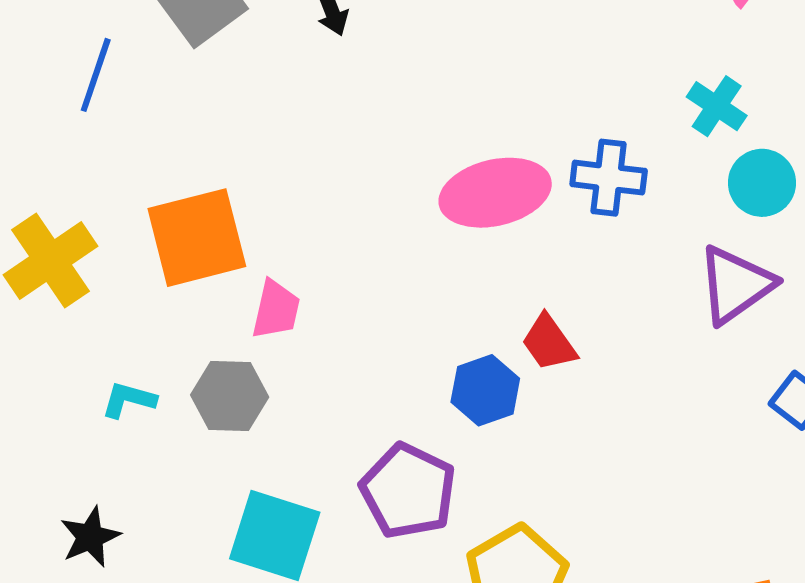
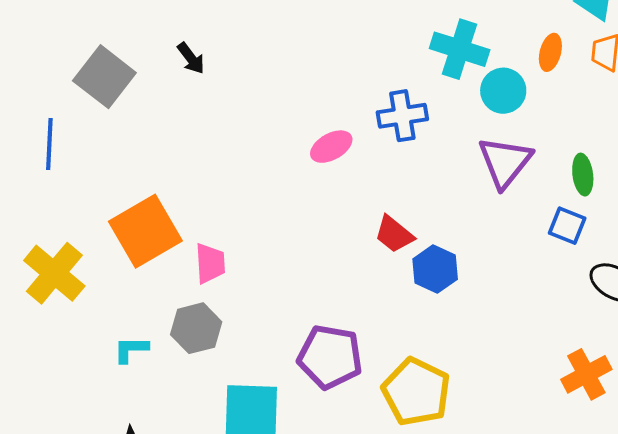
cyan cross: (717, 106) -> (460, 49), size x1.4
pink ellipse: (495, 193) -> (331, 147), size x0.6
blue hexagon: (485, 390) -> (435, 269), moved

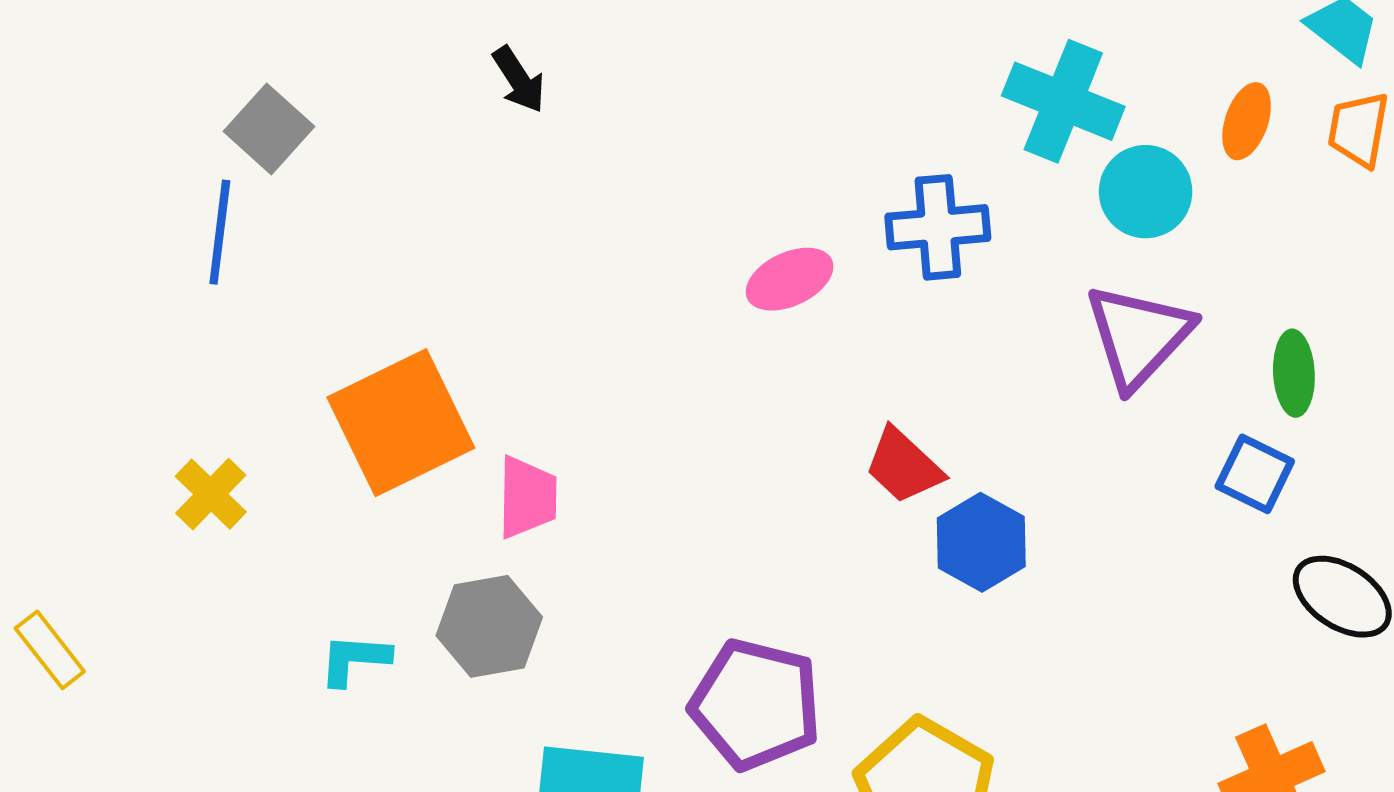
gray square: (104, 77) -> (269, 129), moved, size x0.7
yellow cross: (54, 273) -> (211, 494), size x0.6

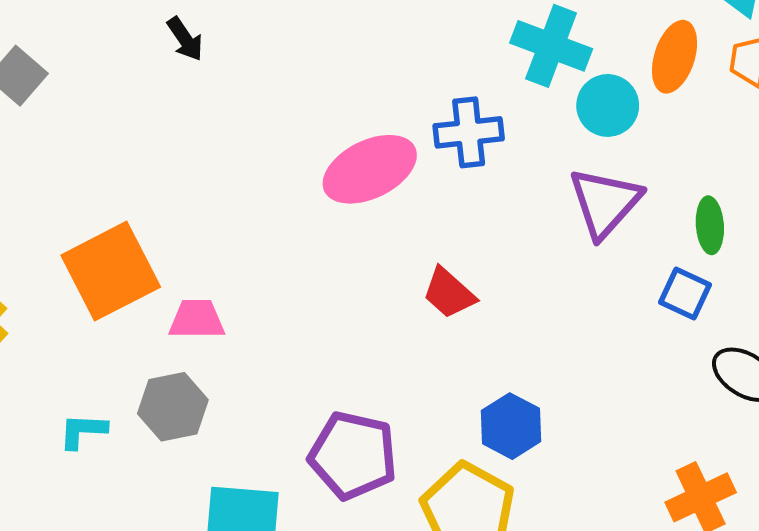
orange ellipse: (1247, 121) -> (675, 57), size x1.4
pink ellipse: (790, 279) -> (370, 169), size x1.6
pink trapezoid: (527, 497) -> (197, 319), turned -90
blue hexagon: (981, 542) -> (511, 426), moved

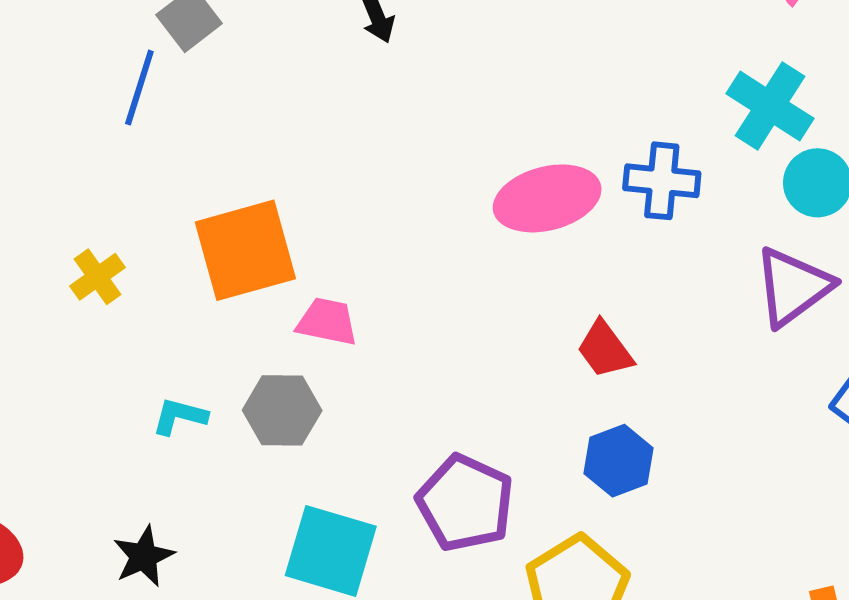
blue hexagon: (511, 426) -> (618, 461), moved

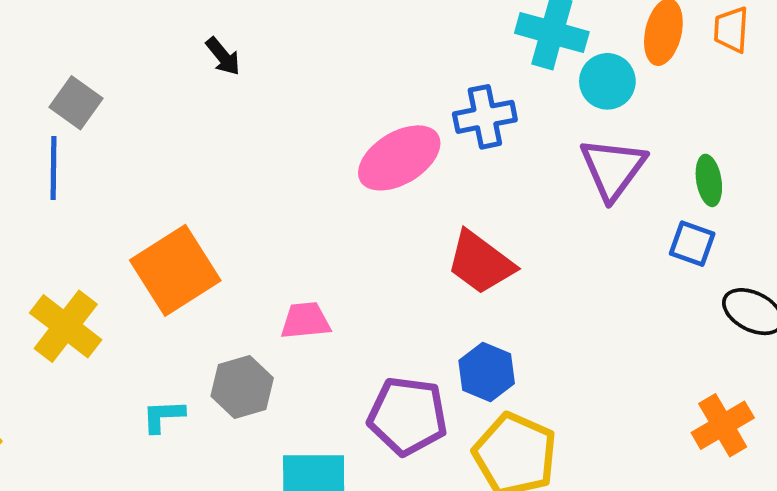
yellow cross: (97, 277) -> (66, 326), size x1.6
pink trapezoid: (327, 322) -> (305, 321), moved
red trapezoid: (605, 350) -> (480, 263), size x1.4
blue hexagon: (618, 461) -> (487, 372), moved

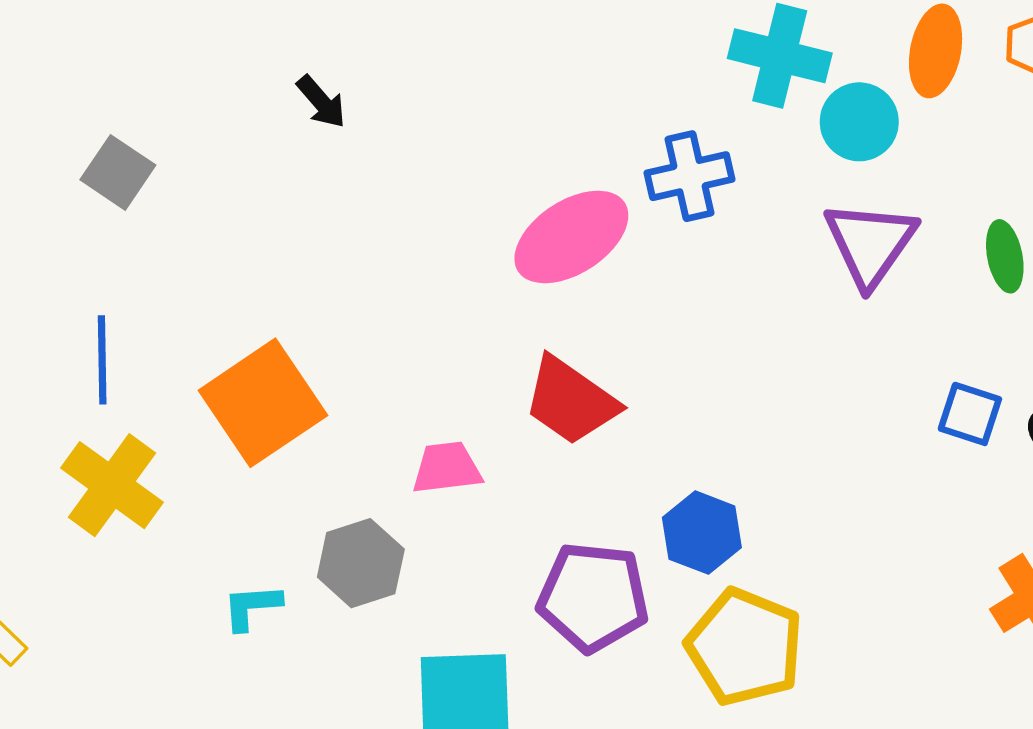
blue line: (53, 168) -> (102, 360), moved
blue square: (692, 244) -> (970, 414), moved
red trapezoid: (480, 263) -> (571, 401), moved

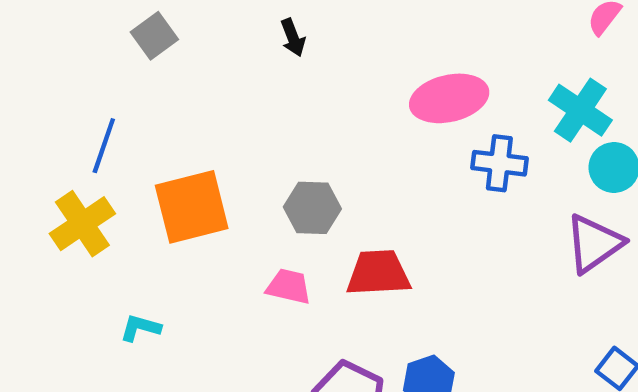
pink ellipse: (571, 237) -> (449, 98), moved
red trapezoid: (571, 401) -> (378, 273), turned 122
gray hexagon: (361, 563) -> (312, 208), moved

